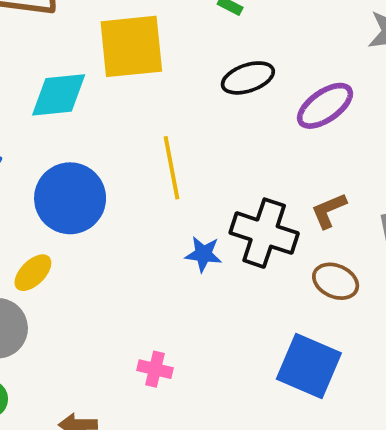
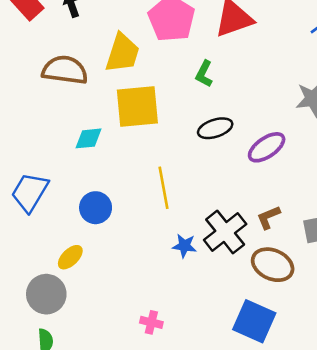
cyan diamond: (59, 95) -> (88, 138), size x0.7
blue circle: (70, 198) -> (96, 208), size x0.7
black cross: (264, 233) -> (225, 232), turned 33
brown ellipse: (336, 281) -> (273, 265), size x1.4

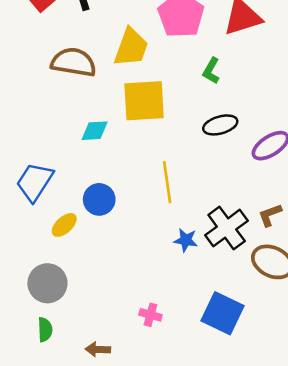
yellow ellipse: (70, 257) -> (64, 225), moved
blue square: (254, 321) -> (223, 313), moved

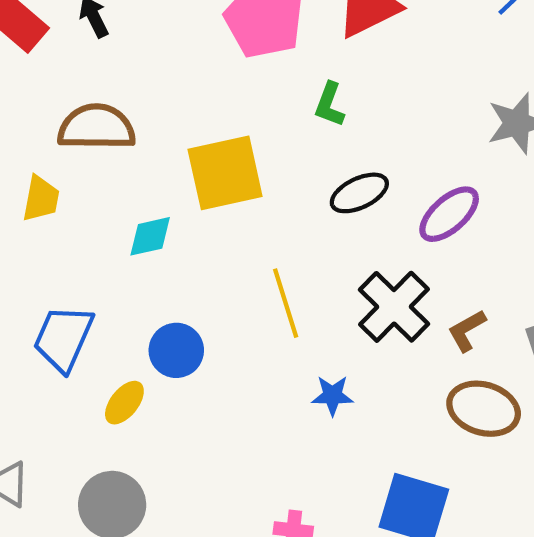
yellow trapezoid: (131, 47) -> (41, 199), moved, size x0.7
black cross: (227, 228) -> (394, 307), moved

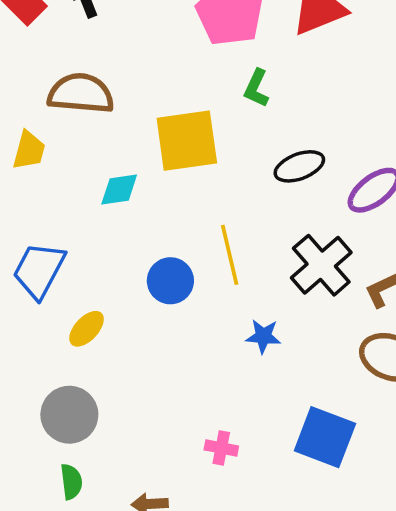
green L-shape: (330, 104) -> (256, 88), moved
blue circle: (176, 350) -> (170, 281), moved

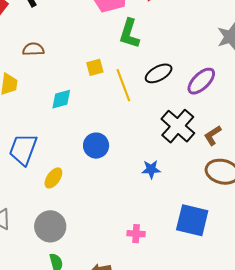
green L-shape: (256, 88) -> (129, 34), size x1.4
brown semicircle: (81, 93) -> (33, 49), size x0.6
yellow square: (187, 141) -> (95, 67), size x0.5
yellow line: (230, 255) -> (123, 85), moved

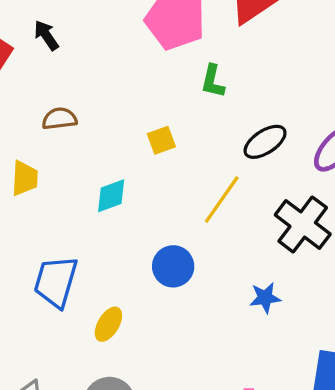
green L-shape: (129, 34) -> (213, 81), size x0.7
yellow line: (123, 85) -> (222, 200), moved, turned 60

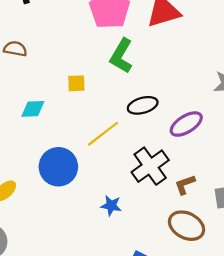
green L-shape: (213, 81) -> (121, 56), size x1.5
blue circle: (173, 266) -> (58, 167), size x1.4

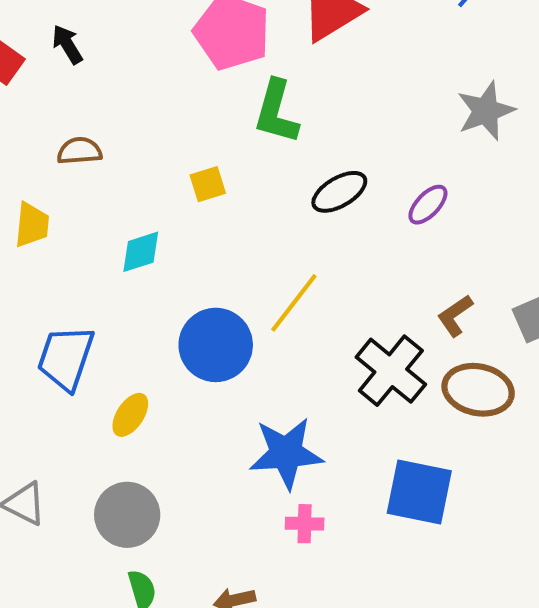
purple ellipse: (186, 124) -> (428, 205), size x0.7
yellow line: (103, 134) -> (294, 303), moved
black cross: (150, 166) -> (391, 371), moved
blue star: (111, 206) -> (286, 453), moved, size x1.8

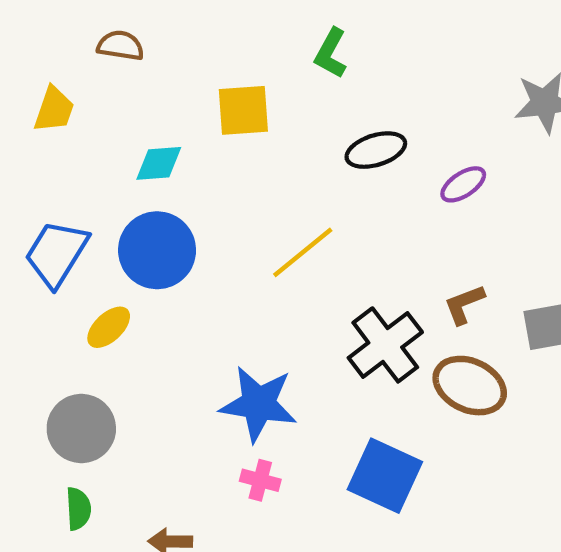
green L-shape: (276, 112) -> (331, 53), size x0.7
yellow square: (208, 184) -> (243, 110), size x1.5
blue circle: (216, 345) -> (157, 250), moved

